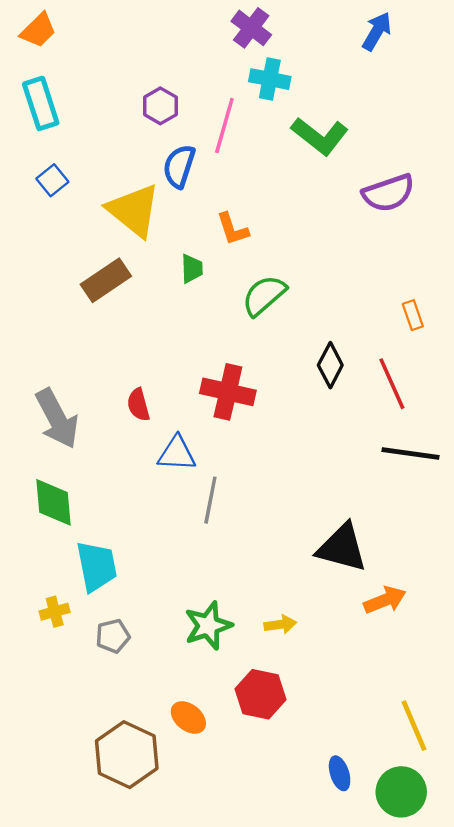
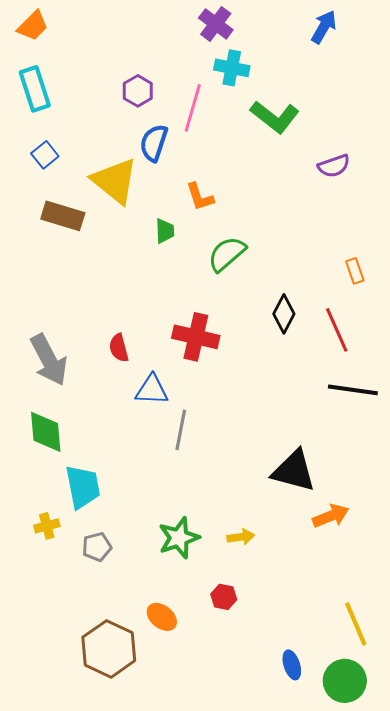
purple semicircle: (388, 193) -> (334, 166), size x0.7
brown rectangle: (106, 280) -> (63, 216), moved, turned 51
red hexagon: (260, 694) -> (224, 597), size x0.6

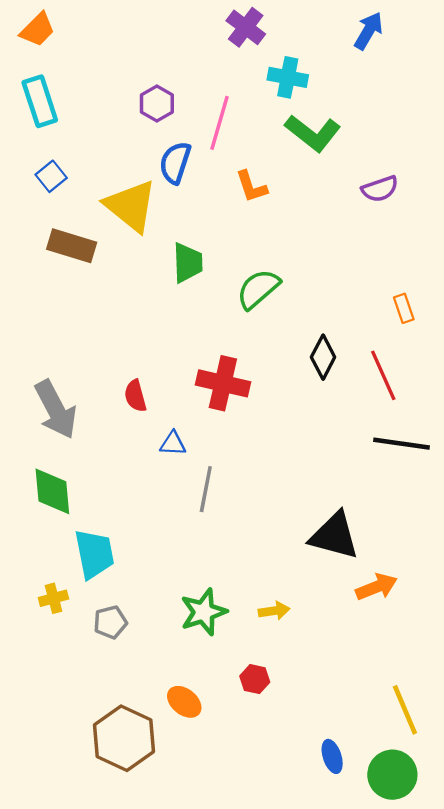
cyan cross: (232, 68) -> (288, 77), moved
orange L-shape: (200, 197) -> (251, 187), moved
green trapezoid: (165, 231) -> (188, 263), size x1.4
blue triangle: (152, 390) -> (173, 444), size x0.7

